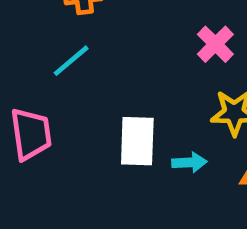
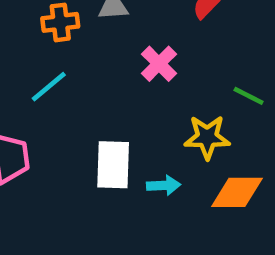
pink cross: (215, 44) -> (159, 64), moved

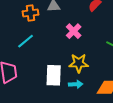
yellow star: (207, 137) -> (79, 63), moved

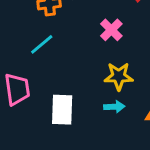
white rectangle: (54, 75) -> (62, 110), moved

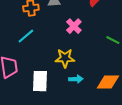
yellow star: (119, 76) -> (65, 58), moved

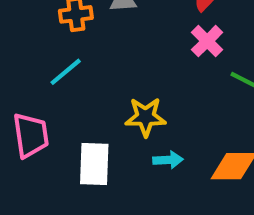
pink cross: (74, 26) -> (207, 41), moved

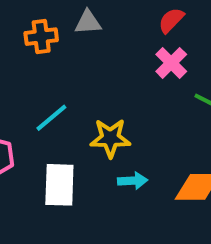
cyan line: (66, 72) -> (51, 118), moved

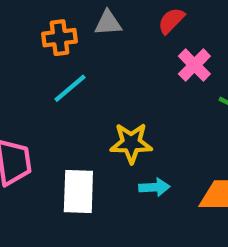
red semicircle: (171, 20) -> (171, 21), moved
cyan line: (51, 118) -> (70, 88), moved

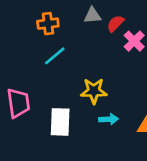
red semicircle: (171, 21) -> (115, 24), moved
gray triangle: (108, 23) -> (92, 15), moved

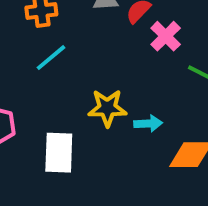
cyan arrow: (109, 119) -> (148, 124), moved

